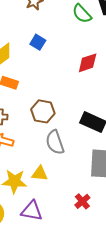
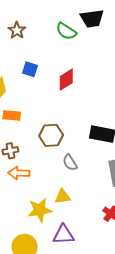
red diamond: (88, 63) -> (66, 80), moved
gray semicircle: (55, 142) -> (70, 163), size x0.7

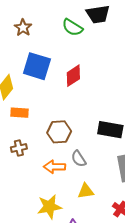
blue square: (30, 69) -> (37, 66), size x1.8
orange arrow: (19, 173) -> (54, 167), moved
yellow triangle: (62, 197) -> (86, 191), moved

